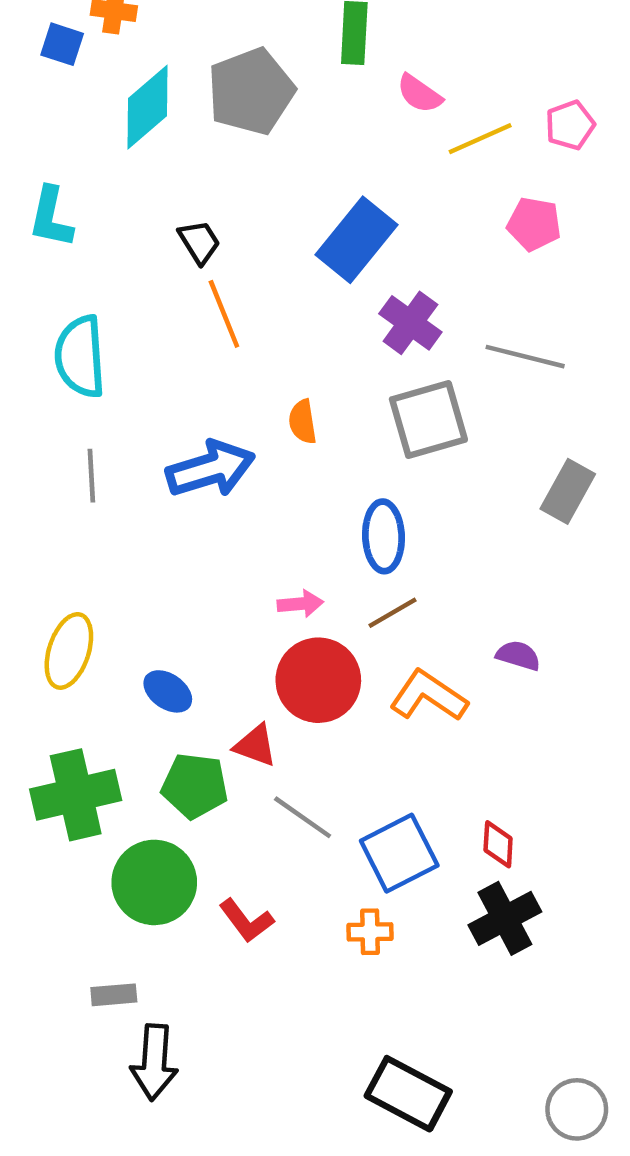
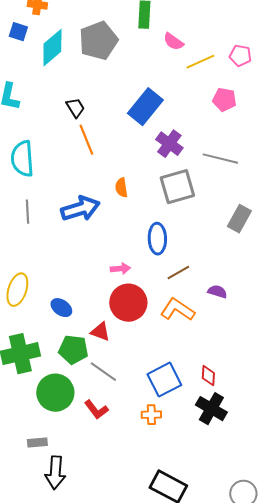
blue square: (62, 44) -> (18, 32), moved
pink pentagon: (570, 125) -> (240, 56), turned 30
brown line: (392, 613) -> (178, 273), moved
gray line: (303, 817) -> (103, 372), moved
black cross: (505, 918) -> (211, 409), turned -32

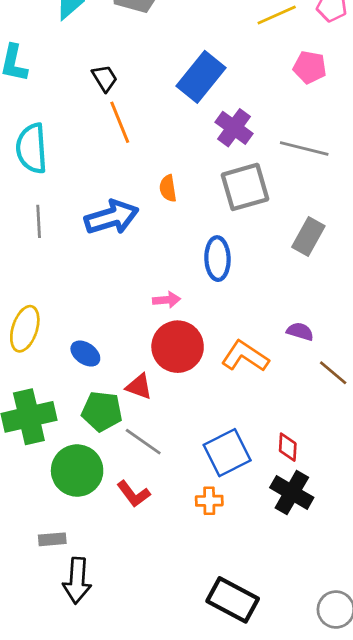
gray rectangle: (239, 219) -> (308, 237), moved
brown line: (178, 273) -> (333, 373), moved, turned 70

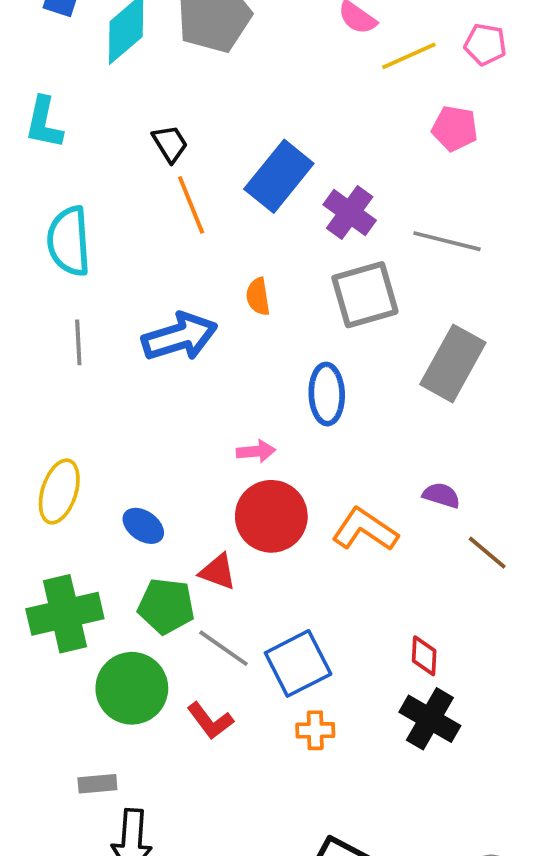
blue rectangle: (201, 77) -> (279, 176), moved
gray rectangle: (308, 237) -> (453, 363), size x1.4
blue square: (227, 453) -> (298, 663), moved

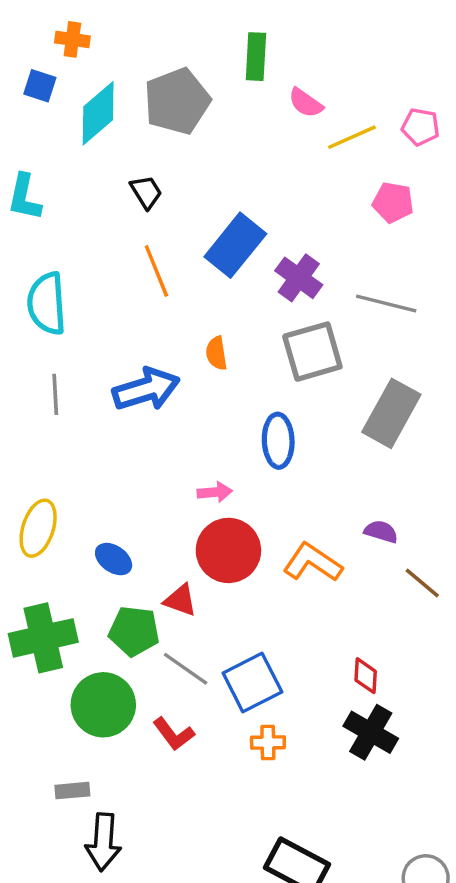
black trapezoid: (170, 144) -> (146, 192), moved

